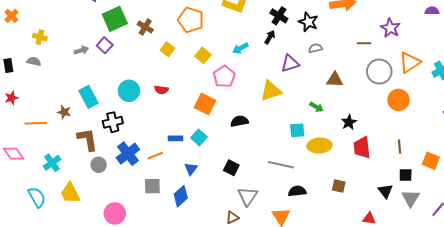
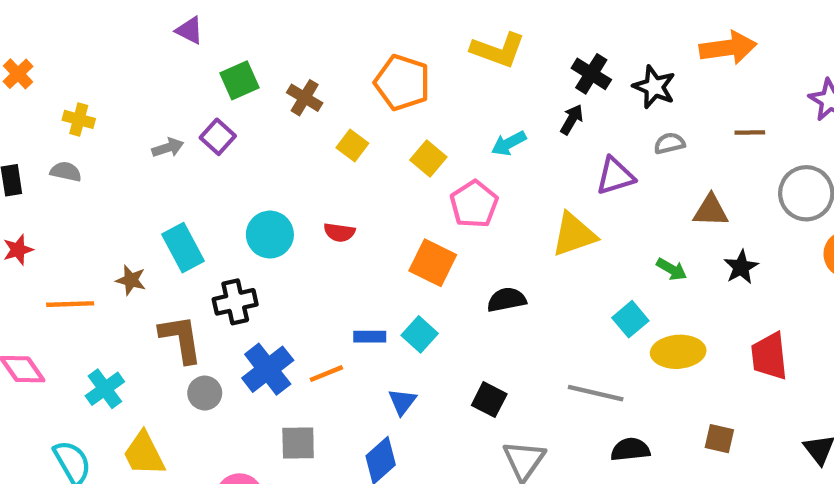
green square: (115, 19) -> (239, 80), size x0.7
brown line: (364, 43) -> (750, 132), moved
black star: (349, 122) -> (741, 267), moved
cyan square: (297, 130) -> (630, 319), turned -35
gray square: (152, 186) -> (298, 443), moved

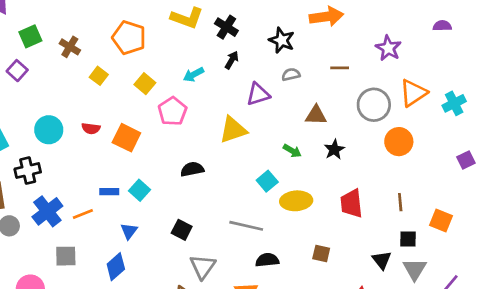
black cross: (591, 74) -> (226, 27), moved
orange square: (433, 263) -> (126, 138), moved

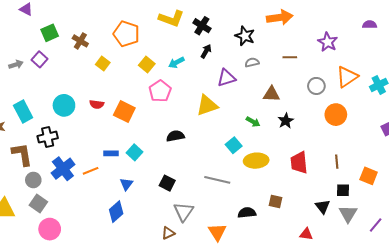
yellow square: (145, 84) -> (147, 64), moved
gray circle: (374, 105) -> (316, 86), size x0.7
gray square: (66, 256) -> (38, 203), moved, turned 36
black semicircle: (267, 260) -> (247, 213), moved

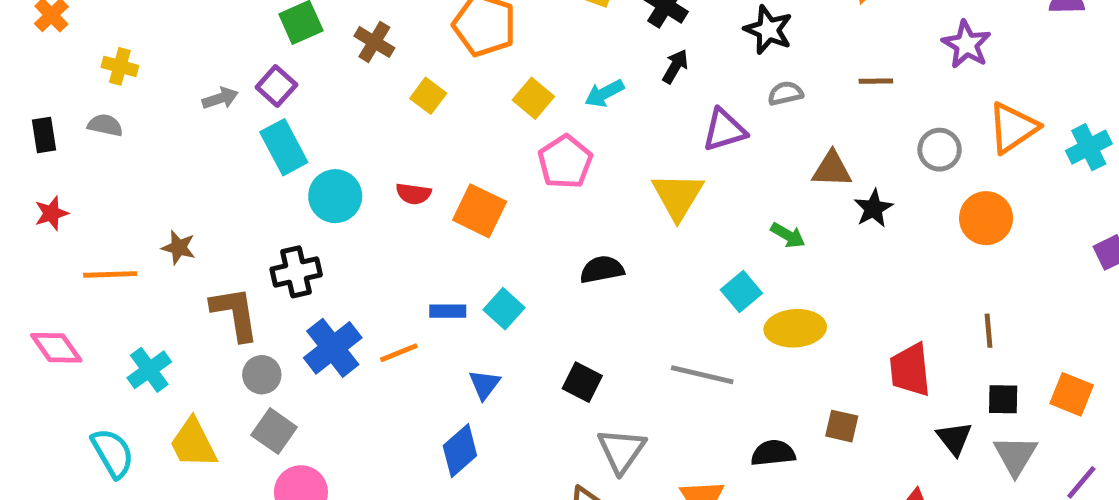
yellow triangle: (207, 105) -> (678, 196), turned -40
cyan rectangle: (23, 112) -> (284, 147), moved
black star: (286, 121) -> (873, 208), moved
red trapezoid: (299, 163) -> (910, 370), moved
orange square: (369, 176) -> (1072, 394), moved

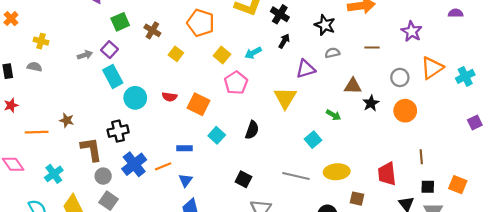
orange circle: (986, 218) -> (405, 111), moved
black semicircle: (602, 270) -> (252, 130), turned 120
cyan square: (504, 309) -> (217, 135), moved
yellow ellipse: (795, 328) -> (337, 172), moved
blue triangle: (484, 385) -> (186, 180), moved

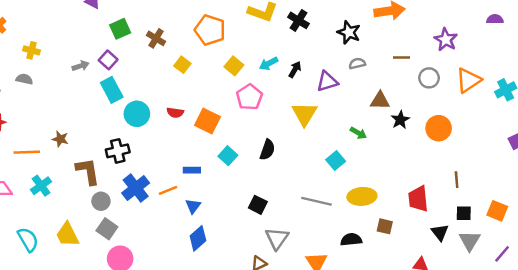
black arrow: (284, 41) -> (295, 70), moved
gray circle: (400, 77) -> (429, 78), moved
cyan cross: (54, 174) -> (41, 186), moved

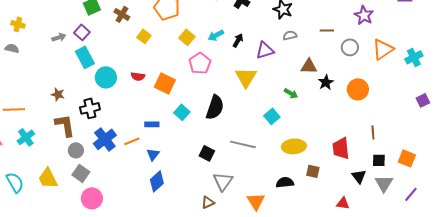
brown star: (60, 139) -> (58, 94), moved
black semicircle: (267, 150) -> (215, 107), size x1.4
gray line: (316, 201) -> (243, 144), moved

